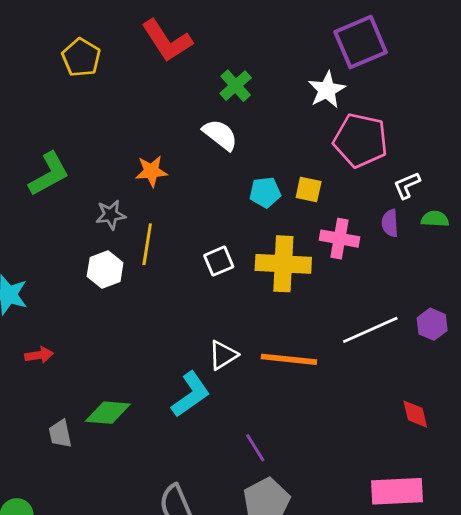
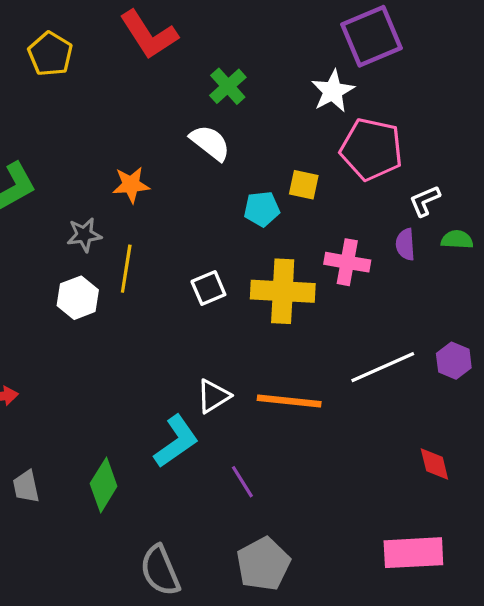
yellow square: (309, 189) -> (304, 185), moved
green diamond: (108, 413) -> (104, 485), moved, turned -63
purple line: (255, 448) -> (242, 482), moved

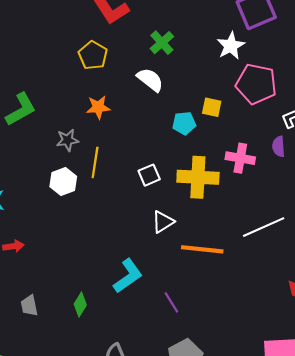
yellow pentagon: (50, 54) -> (93, 55), moved
white triangle: (213, 396) -> (163, 222), moved
green diamond: (104, 485) -> (80, 304), size x0.7

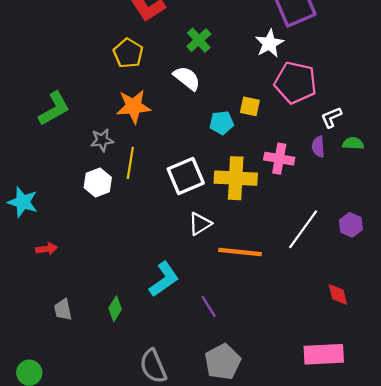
orange star: (98, 107) -> (134, 106), size x1.4
white square: (149, 175) -> (186, 176), size x1.6
white line: (264, 227) -> (303, 229), turned -30

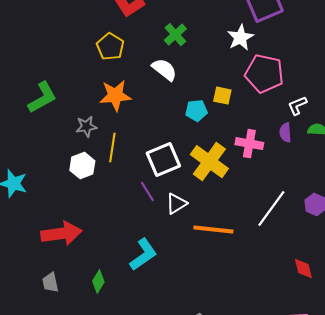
yellow cross: (236, 178) -> (209, 162), turned 33
red arrow: (47, 249) -> (61, 234), moved, size x2.0
purple line: (209, 306) -> (147, 192), moved

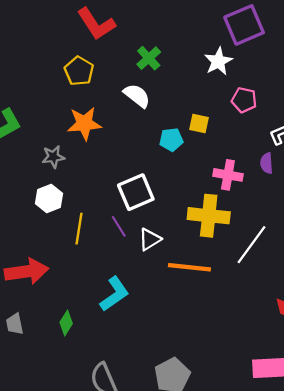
pink pentagon: (264, 74) -> (244, 100), size x0.6
yellow line: (112, 148) -> (79, 229), moved
yellow cross: (209, 162) -> (209, 216), moved, turned -30

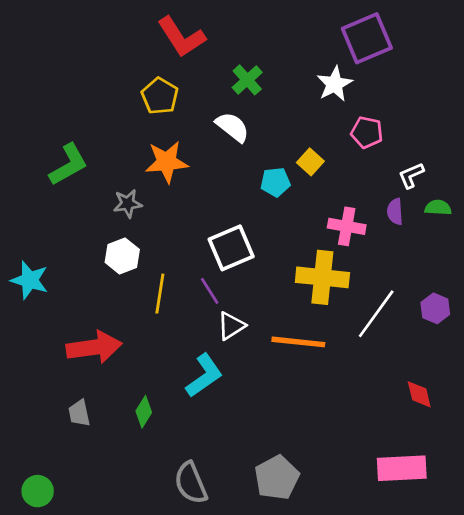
yellow square: (199, 124) -> (310, 162), turned 30
white triangle: (150, 239) -> (231, 326), moved

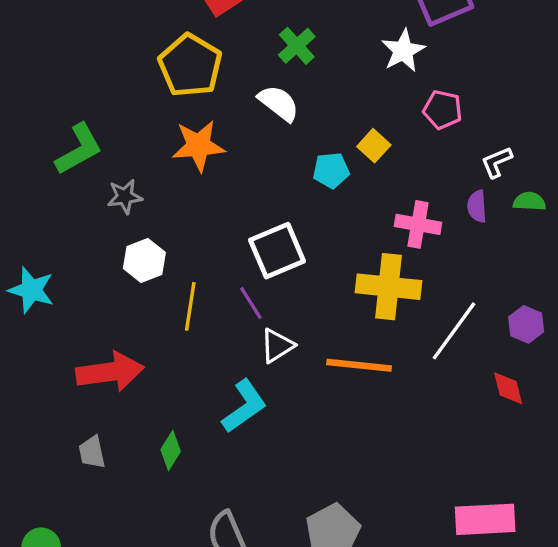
yellow pentagon: (160, 96) -> (190, 65), size x1.4
gray star: (128, 204) -> (125, 197), moved
red diamond: (419, 394) -> (508, 388), moved

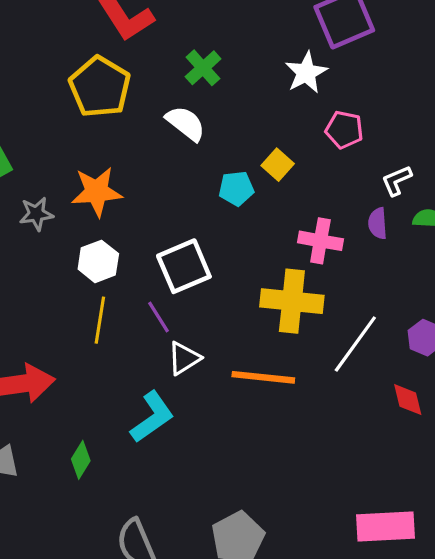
orange star: (198, 146) -> (97, 192), moved
white hexagon: (144, 260) -> (98, 261), moved

